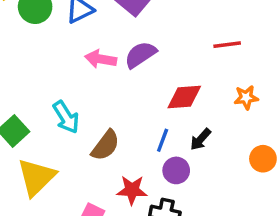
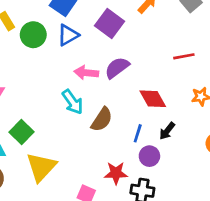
red diamond: (184, 97) -> (153, 99), turned 68
cyan arrow: (66, 117) -> (73, 102), moved
brown semicircle: (106, 145) -> (102, 120), moved

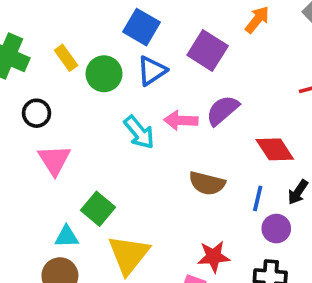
cyan arrow: (73, 102) -> (139, 132), moved
brown semicircle: (102, 120) -> (207, 183), turned 75
red star: (116, 173) -> (214, 257), moved

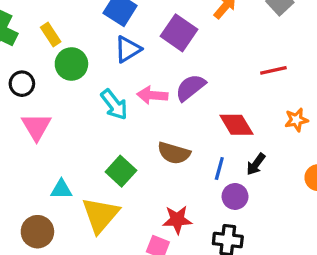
green circle: (104, 74) -> (71, 64), moved
green square: (98, 209) -> (121, 171), moved
cyan triangle: (67, 237) -> (61, 189), moved

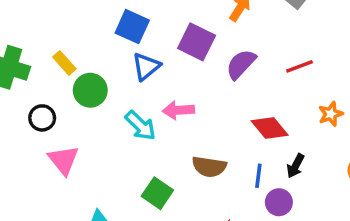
purple semicircle: (190, 88) -> (241, 64), moved

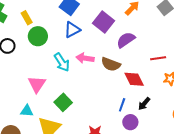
red line: (300, 66) -> (158, 58), moved
pink triangle: (64, 160) -> (37, 84), moved
brown semicircle: (209, 167) -> (111, 64), moved

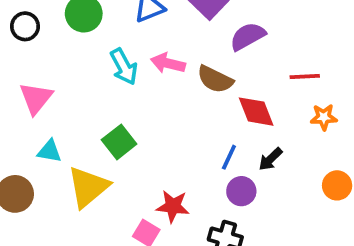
pink triangle: (37, 84) -> (36, 98), moved

